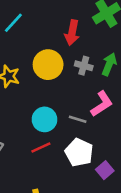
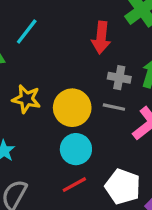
yellow circle: (48, 65) -> (72, 108), moved
gray line: (78, 119) -> (114, 107), moved

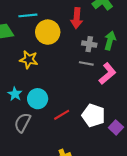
cyan line: (27, 31) -> (28, 15), turned 48
yellow circle: (72, 108) -> (48, 32), moved
cyan circle: (76, 149) -> (38, 99), moved

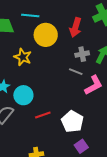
gray cross: (89, 44) -> (82, 54), turned -32
purple square: (116, 127) -> (81, 146), moved

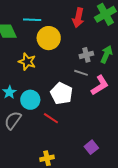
red arrow: (75, 27) -> (78, 18), moved
red line: (43, 115) -> (51, 118), turned 56
white pentagon: (72, 121) -> (61, 93), moved

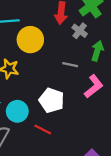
gray cross: (86, 55) -> (80, 31), moved, turned -32
gray line: (81, 73) -> (70, 65), moved

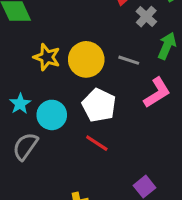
yellow circle: (30, 40) -> (86, 59), moved
red line: (43, 130) -> (97, 143), moved

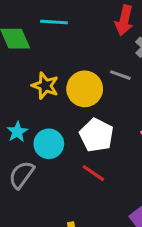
gray line: (129, 60) -> (120, 75), moved

